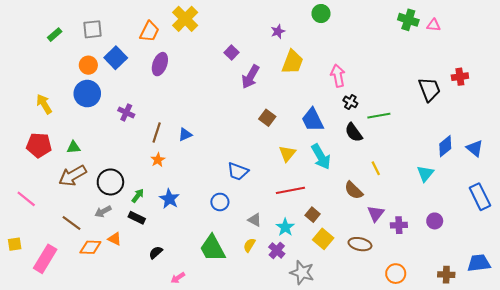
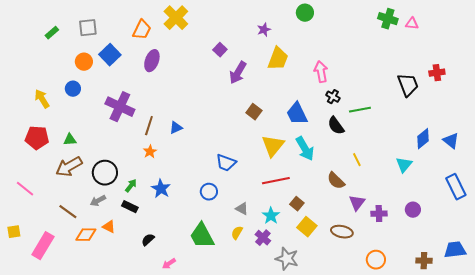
blue circle: (87, 94) -> (73, 89), moved, size x0.6
purple cross: (126, 112) -> (120, 107), size x1.8
yellow triangle: (287, 154) -> (273, 146), size x1.4

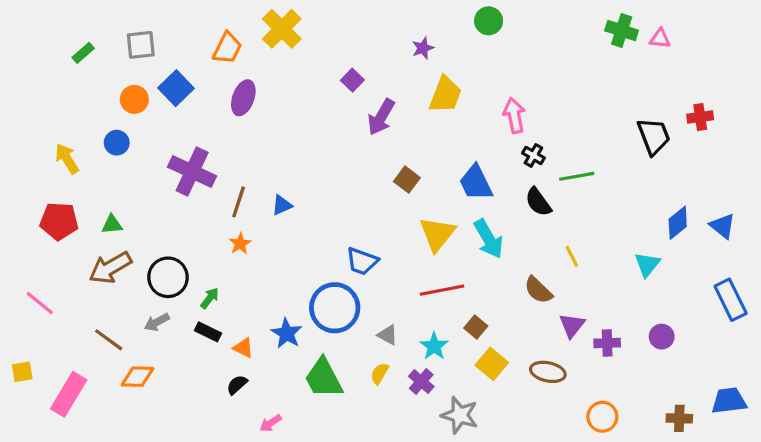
blue star: (161, 189) -> (287, 333), moved
blue circle: (209, 192) -> (335, 308), size x1.8
orange triangle: (109, 227) -> (243, 348), moved

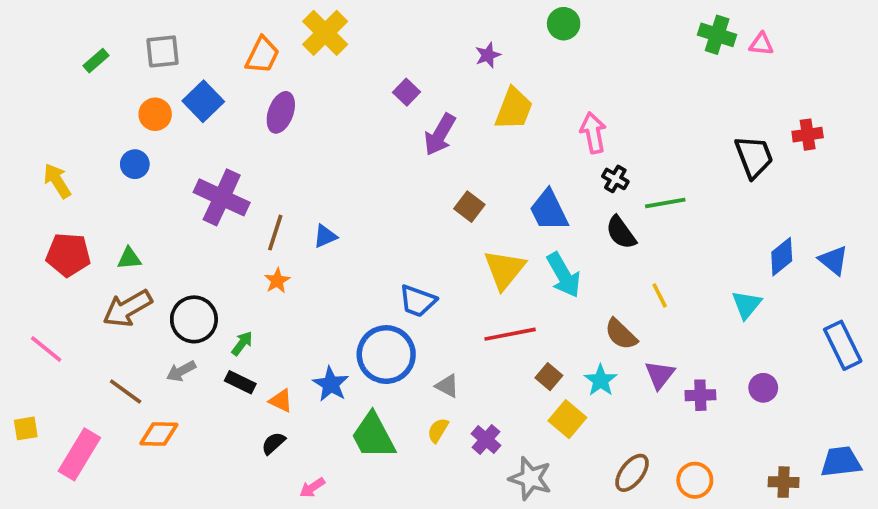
yellow arrow: (67, 159) -> (57, 181), moved
cyan star: (434, 346) -> (601, 380), moved
brown ellipse: (548, 372) -> (632, 473), moved, turned -64

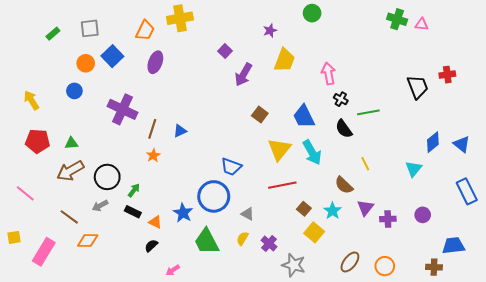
yellow cross: (325, 33) -> (180, 18), turned 35
blue trapezoid: (841, 462) -> (453, 246), moved

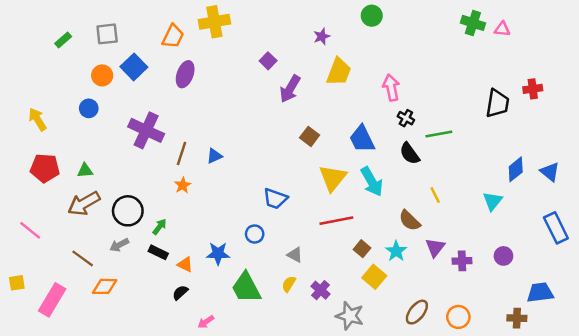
black trapezoid: (418, 87) -> (497, 103), turned 30
blue circle: (214, 196) -> (255, 234), size x0.5
blue star: (183, 213) -> (218, 254), turned -30

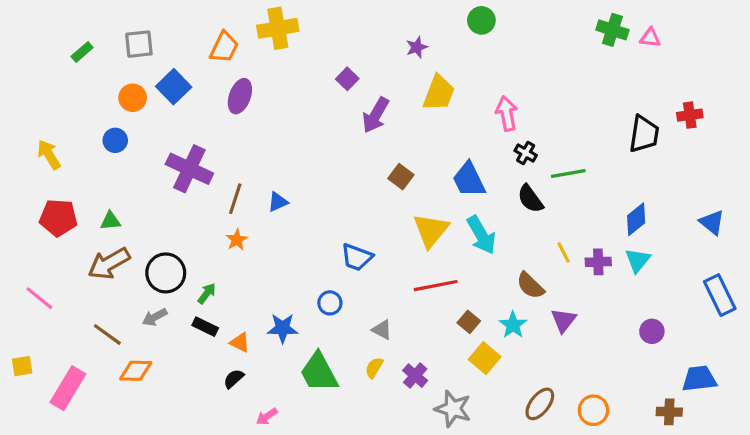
blue diamond: (516, 169) -> (636, 219), moved
purple cross: (462, 261) -> (598, 262), moved

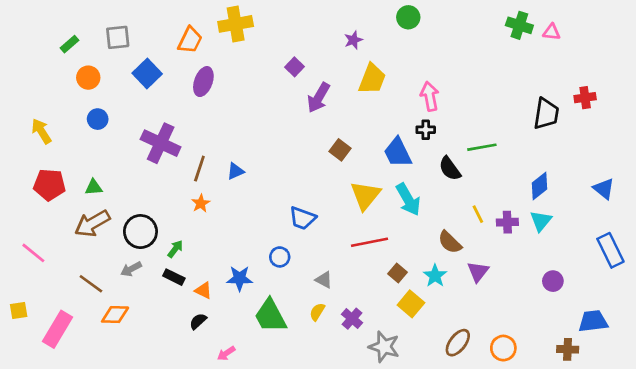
orange circle: (133, 98) -> (88, 78), moved
black cross: (526, 153) -> (426, 130), moved, turned -30

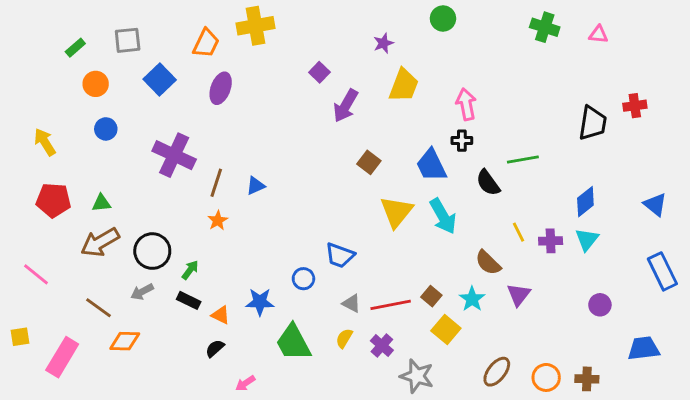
green cross: (519, 25) -> (545, 27), moved
blue trapezoid: (302, 218) -> (340, 255), moved
red line: (369, 242) -> (391, 305), moved
brown cross: (568, 349) -> (587, 379), moved

